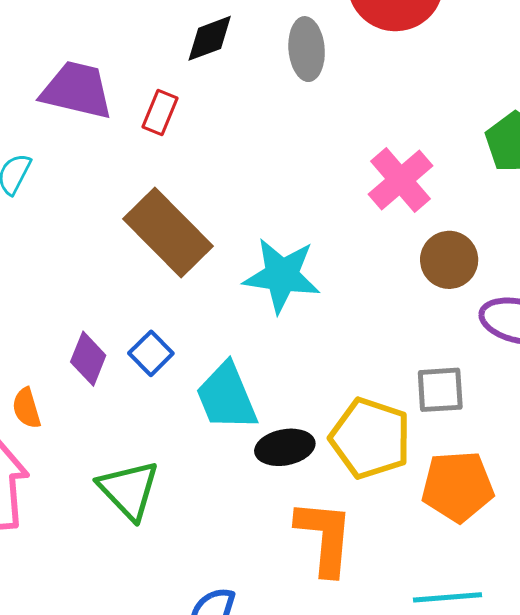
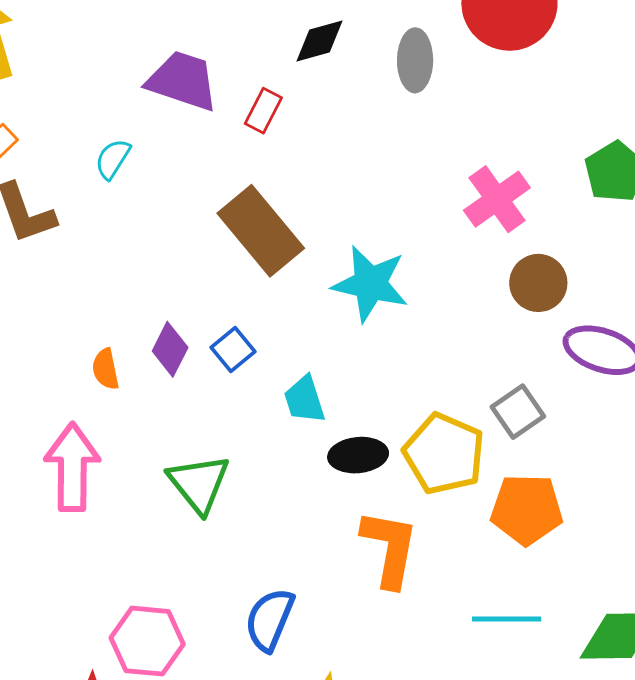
gray square: (440, 390) -> (518, 412), turned -36
cyan trapezoid: (227, 397) -> (304, 400), size x0.7
orange semicircle: (27, 408) -> (106, 369), moved

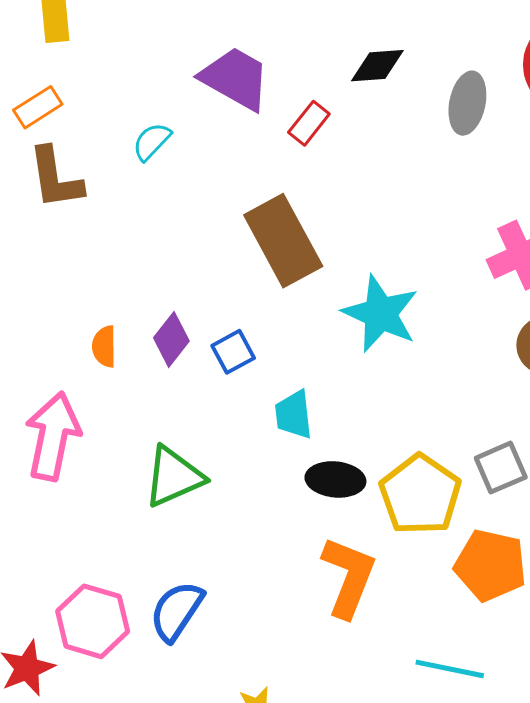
green triangle: (199, 484) -> (174, 477), turned 34
blue semicircle: (270, 620) -> (177, 611), moved

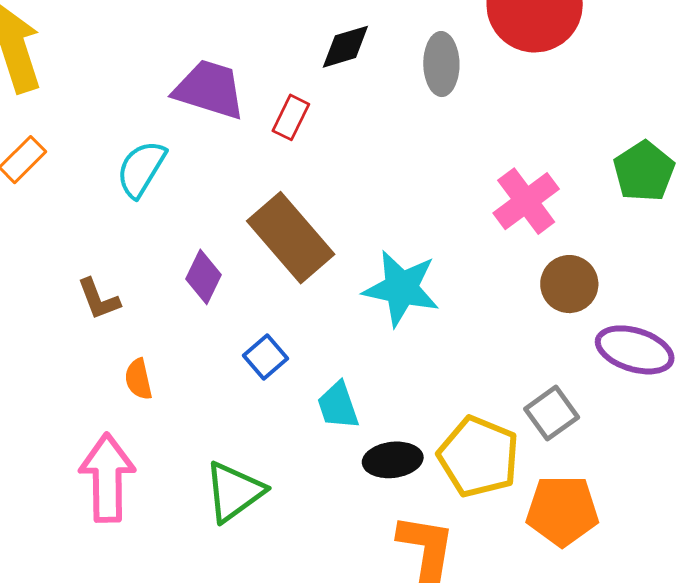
cyan semicircle: (152, 142) -> (141, 169), size x1.4
brown L-shape: (55, 178) -> (98, 299), moved, size x0.7
purple diamond: (171, 339) -> (204, 277), moved

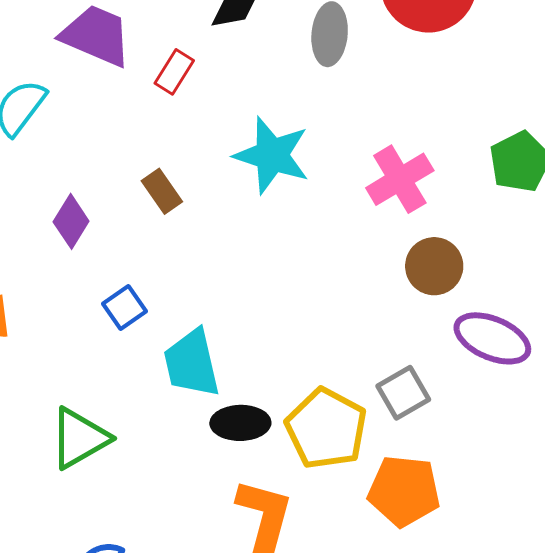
brown rectangle: (291, 238) -> (162, 191), size x0.5
cyan star: (401, 288) -> (272, 155), moved
cyan trapezoid: (338, 405) -> (192, 363), size x1.4

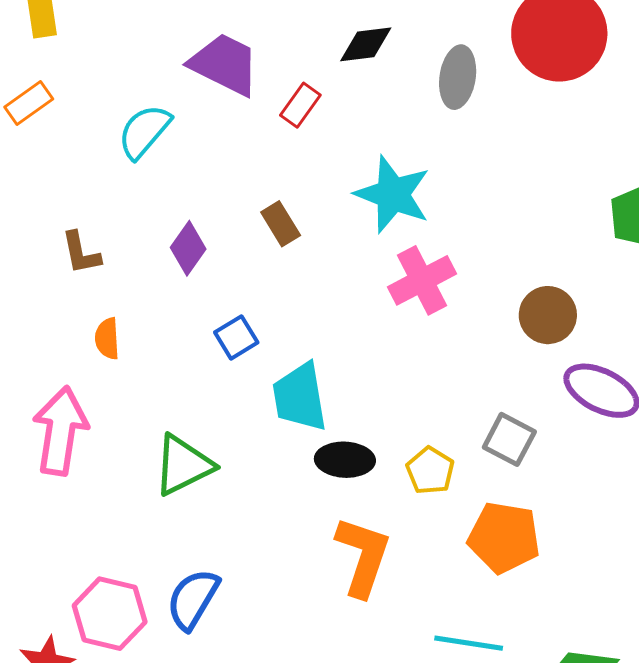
pink cross: (400, 179) -> (422, 280), moved
gray square: (403, 393) -> (509, 439), turned -36
yellow pentagon: (326, 429) -> (430, 471), size x0.6

